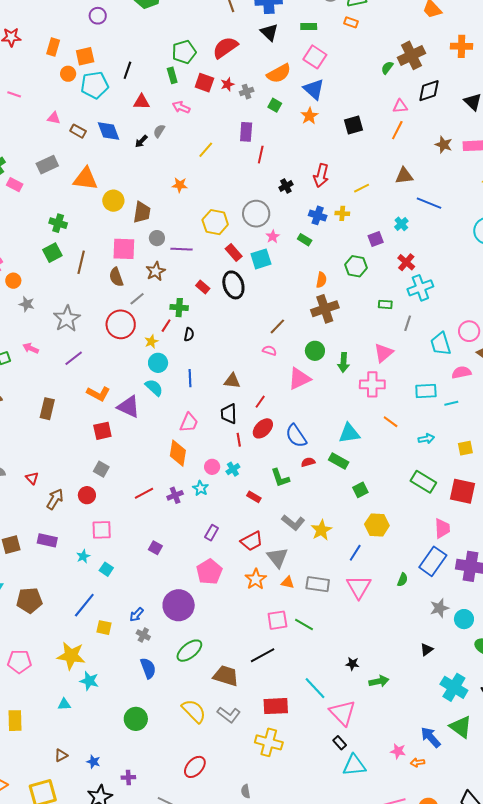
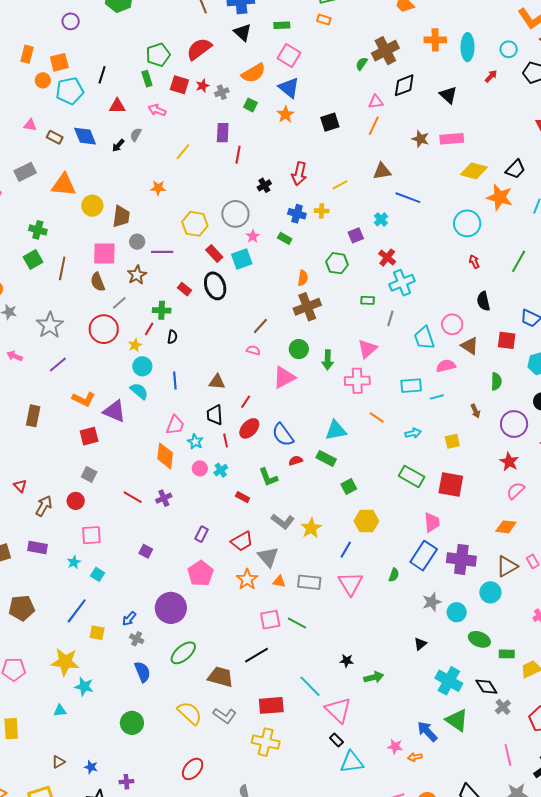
cyan star: (201, 488) -> (195, 442), moved
red line: (144, 493) -> (133, 497), turned 60

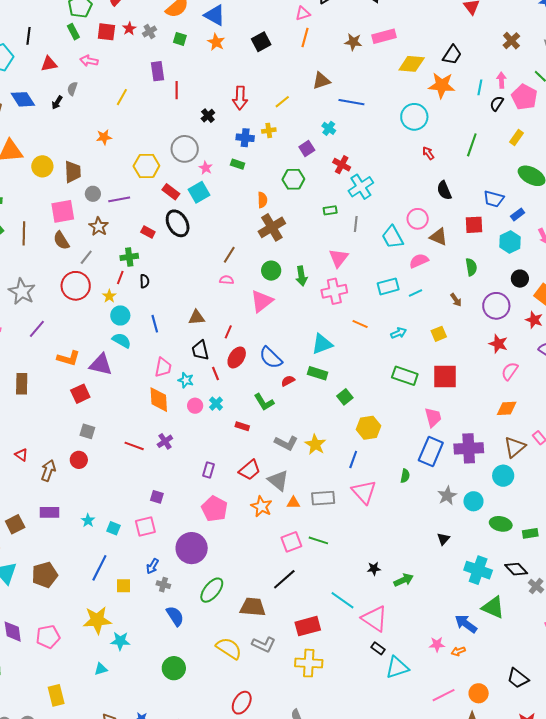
pink square: (91, 535) -> (145, 526), moved

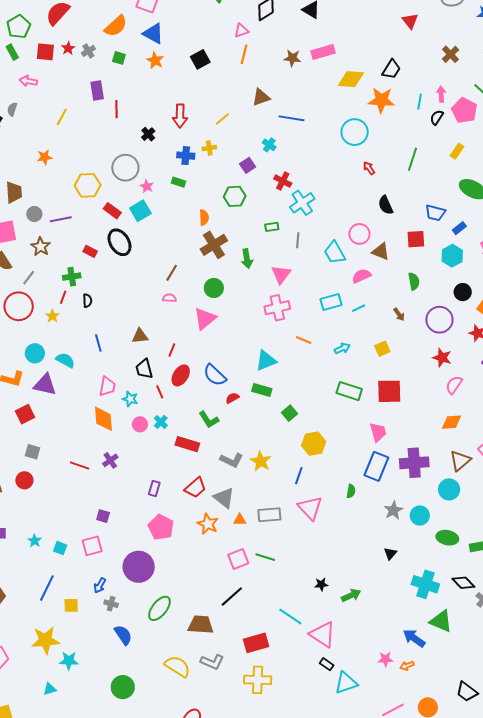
green arrow: (301, 276) -> (247, 259), moved
cyan circle: (120, 315) -> (35, 353), moved
red rectangle: (242, 426) -> (187, 444), size x1.6

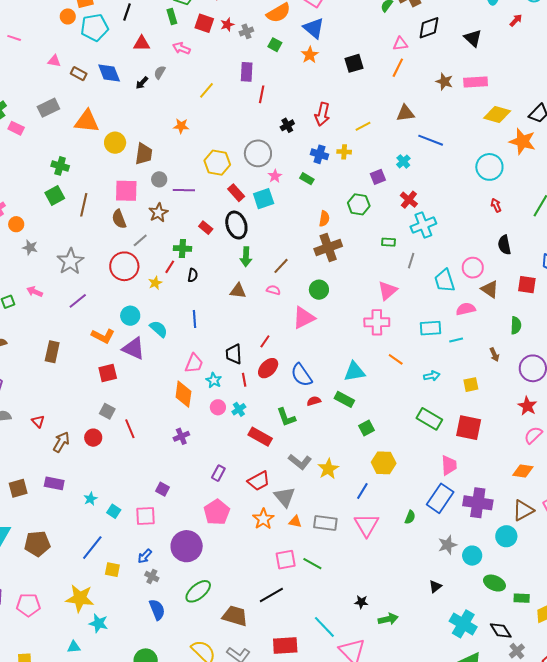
green arrow: (247, 259) -> (246, 257), moved
brown triangle: (140, 336) -> (238, 291), moved
red line: (80, 466) -> (130, 429), moved, turned 36

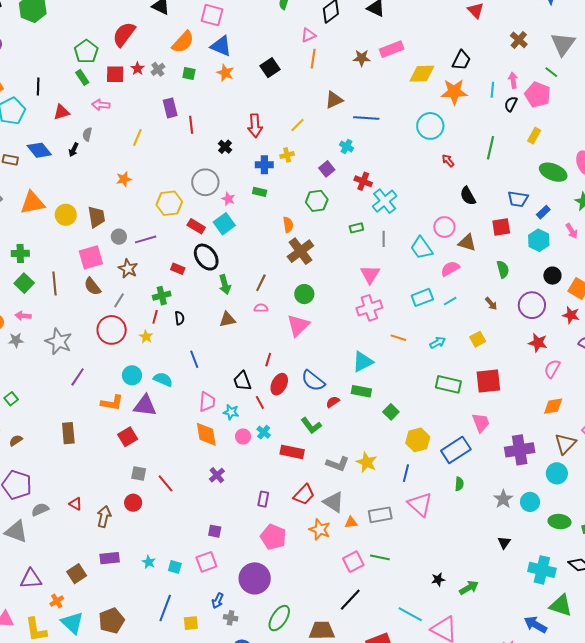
pink arrow: (35, 292) -> (23, 316), moved
blue rectangle: (440, 498) -> (456, 450), moved, turned 40

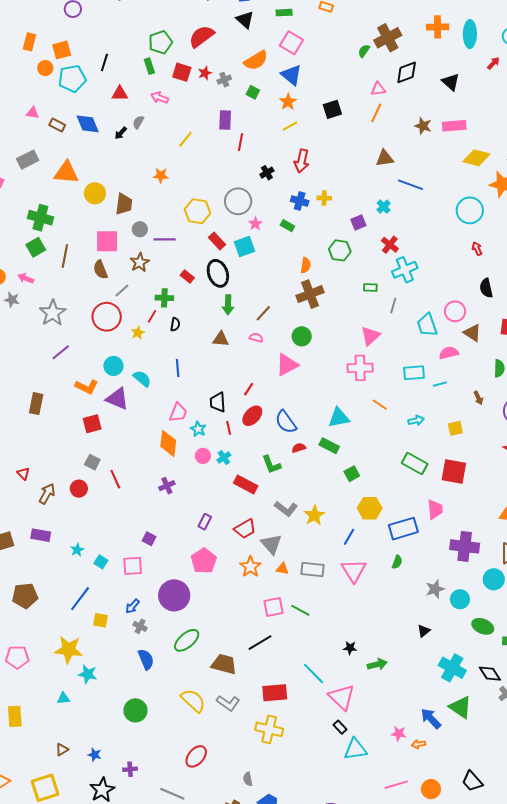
yellow line: (297, 125) -> (290, 126), moved
green cross: (20, 253) -> (40, 218), size x1.4

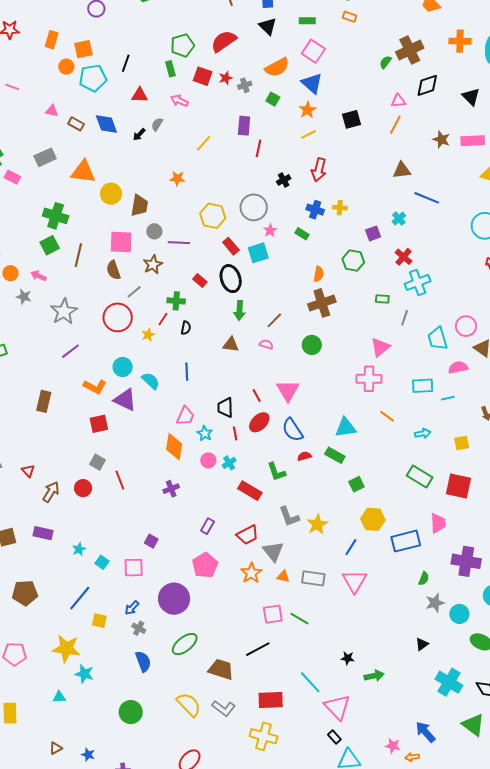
pink triangle: (287, 365) -> (288, 391), moved, turned -35
red line: (249, 389) -> (257, 395), turned -64
gray L-shape: (286, 509) -> (289, 517), turned 30
green semicircle: (397, 562) -> (424, 579), moved
green triangle: (460, 707) -> (473, 725), moved

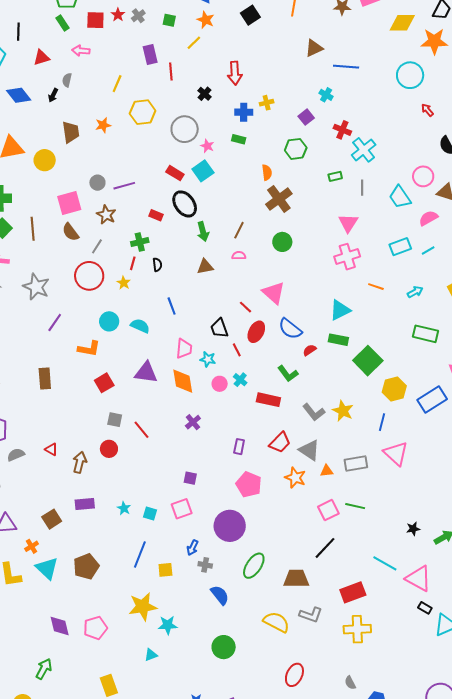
yellow line: (308, 134) -> (194, 43), moved
brown trapezoid: (139, 206) -> (71, 132), moved
yellow hexagon: (213, 216) -> (143, 112), moved
purple triangle: (125, 400) -> (146, 373), moved
green square: (356, 484) -> (368, 361), size x1.8

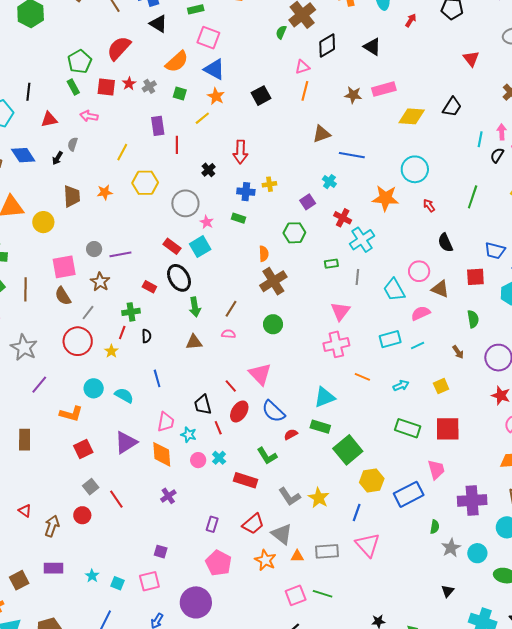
orange star: (434, 41) -> (386, 198), moved
purple triangle: (146, 373) -> (126, 442), turned -45
gray square: (115, 420) -> (91, 487), turned 35

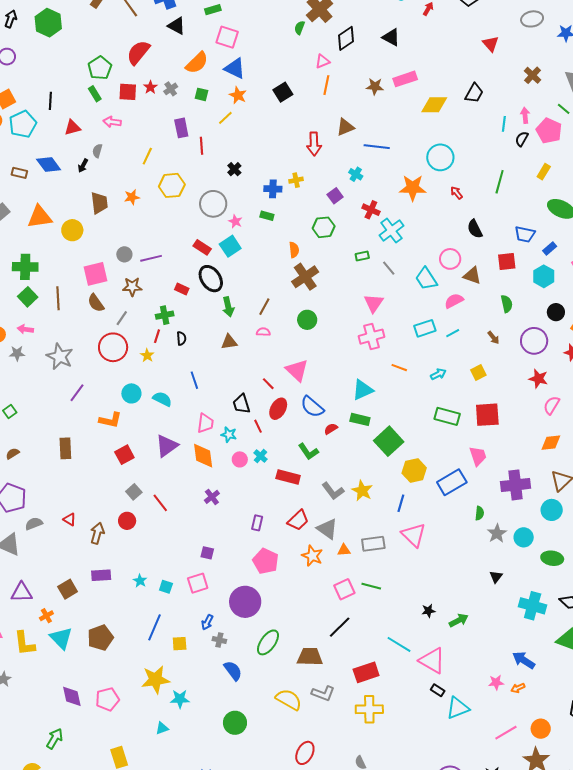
red arrow: (240, 152) -> (314, 144), moved
gray line: (357, 277) -> (389, 268), turned -42
brown star: (100, 282) -> (132, 287), turned -30

